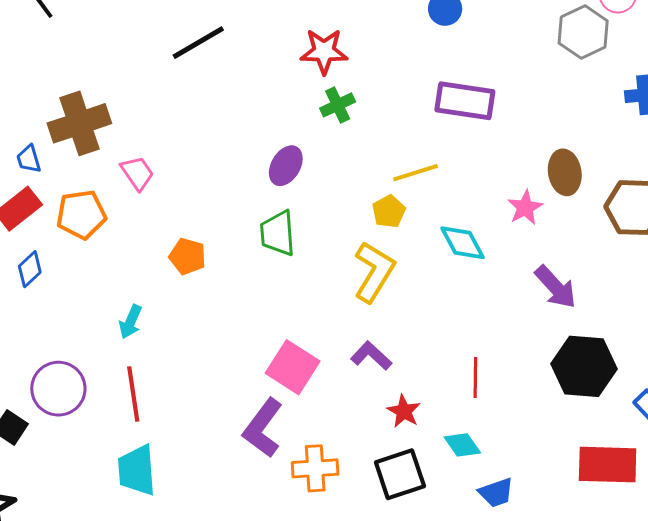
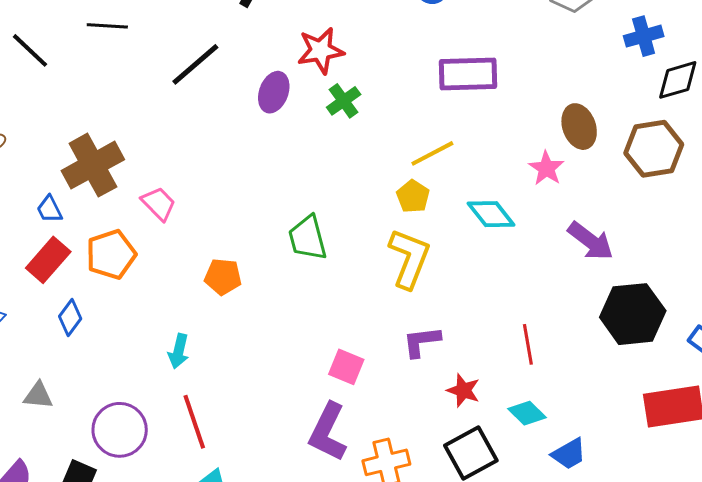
purple ellipse: (286, 166) -> (274, 92), moved
purple L-shape: (371, 356) -> (422, 342), turned -39
pink square: (293, 367) -> (346, 367), size x0.7

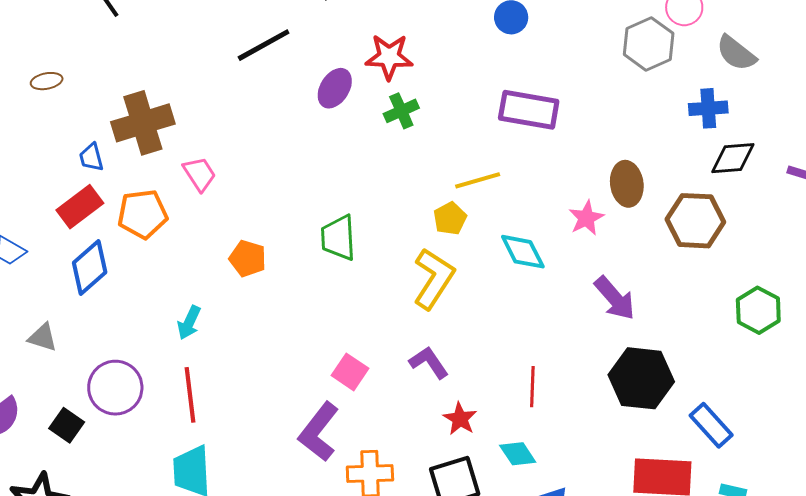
blue diamond: (70, 317) -> (90, 268), size x1.5
purple L-shape: (422, 342) -> (429, 362), turned 51

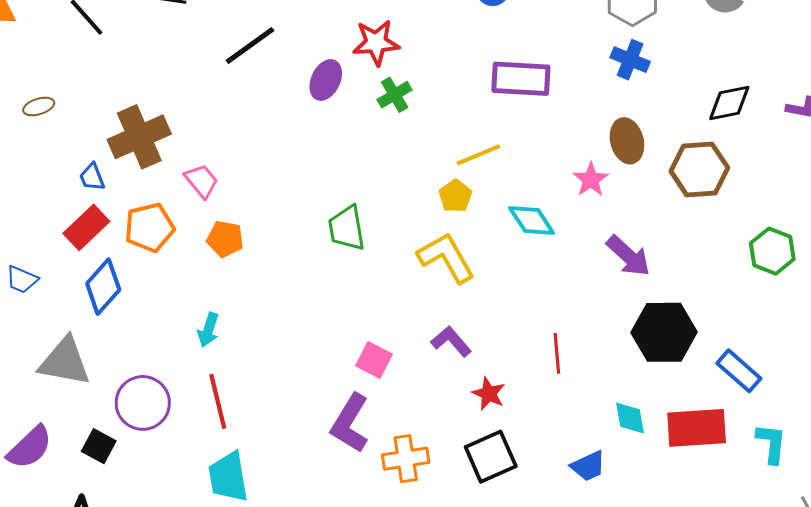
blue cross: (708, 108) -> (630, 60), moved, turned 33
orange pentagon: (248, 259) -> (225, 239), moved
yellow L-shape: (434, 279) -> (446, 257), turned -56
gray triangle: (43, 337) -> (65, 362), size x1.8
cyan diamond: (518, 454) -> (630, 418), moved, turned 30

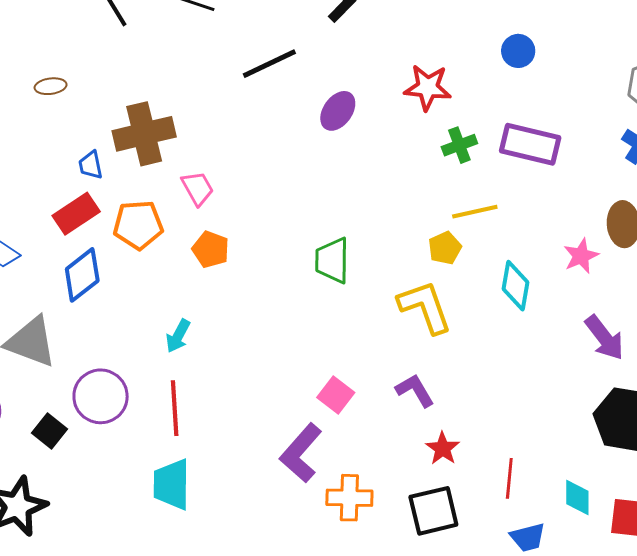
red star: (376, 43) -> (428, 87), moved
green cross: (395, 95) -> (459, 145), moved
cyan diamond: (532, 220) -> (516, 286), turned 33
red line: (557, 353) -> (509, 478), moved

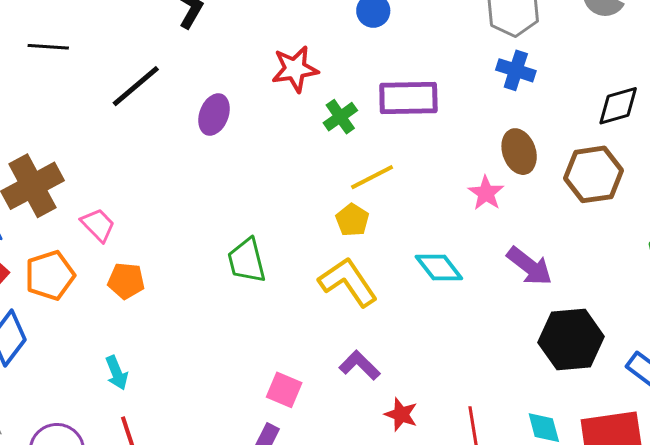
cyan diamond: (516, 286) -> (439, 268), moved, turned -33
cyan arrow: (178, 336) -> (117, 373), turned -36

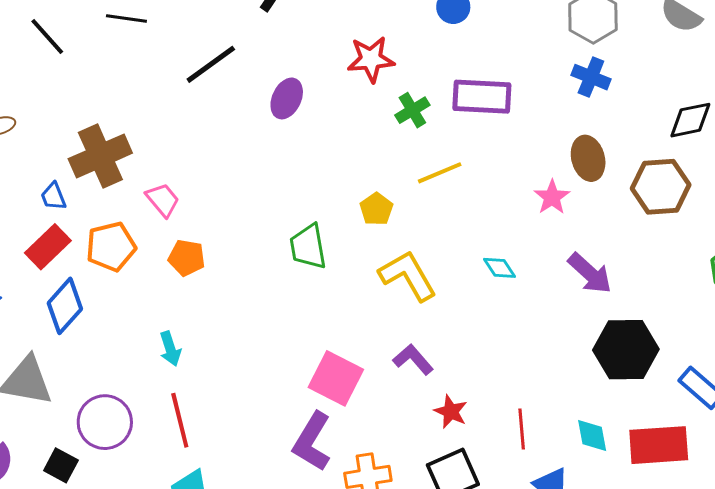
yellow pentagon: (352, 220) -> (376, 209), moved
cyan diamond: (439, 268) -> (500, 268), size x0.7
pink square: (284, 390) -> (336, 378), size x1.5

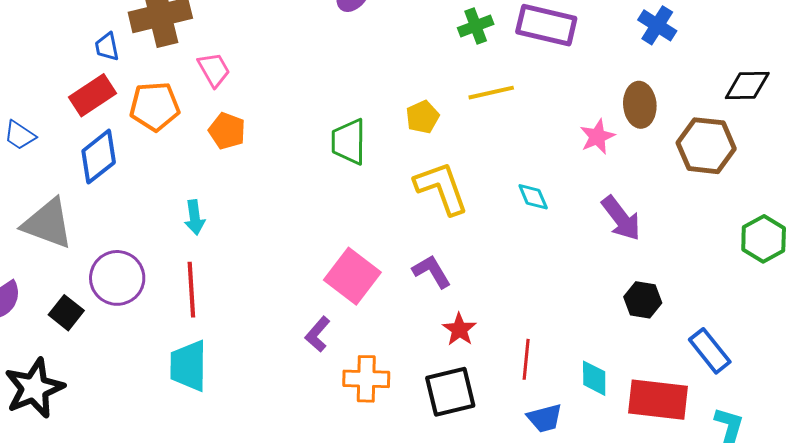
black hexagon: (626, 350) -> (643, 300), size x0.6
purple L-shape: (312, 442) -> (318, 334), size x0.6

